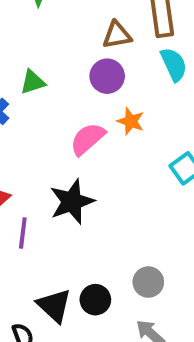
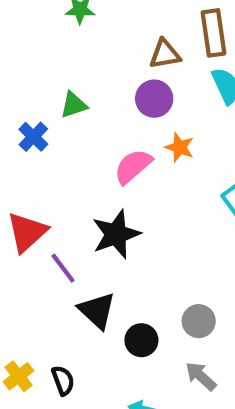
purple line: (23, 233) -> (63, 268), turned -44
black triangle: (54, 306) -> (97, 311), moved

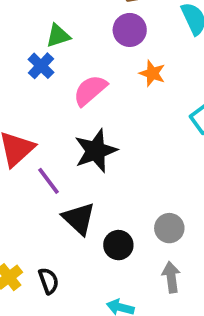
blue cross: (33, 137) -> (41, 66), moved
pink semicircle: (133, 166) -> (90, 90), moved
gray arrow: (201, 376) -> (171, 277), turned 40

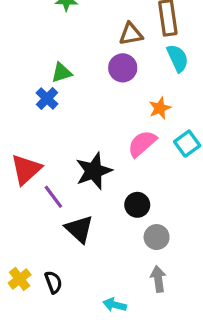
orange star: (152, 73) -> (160, 108), moved, turned 30
pink semicircle: (90, 90) -> (142, 144), moved
black circle: (118, 245) -> (137, 205), moved

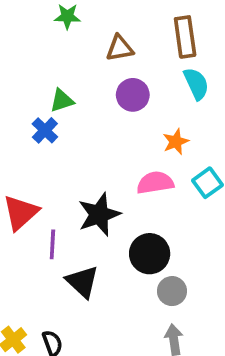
brown triangle: (131, 34) -> (120, 48), moved
pink semicircle: (142, 144) -> (155, 183), turned 32
purple line: (53, 197) -> (52, 244), turned 40
black circle: (137, 205) -> (150, 254), size x1.4

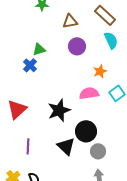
brown rectangle: (185, 37) -> (105, 15), turned -40
purple line: (52, 244) -> (28, 146), moved
black triangle: (82, 282) -> (66, 146), moved

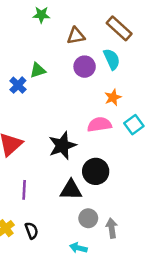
cyan semicircle: (111, 40) -> (112, 59), moved
blue cross: (30, 65) -> (18, 85), moved
black triangle: (66, 146) -> (71, 190), turned -42
gray circle: (98, 151) -> (88, 218), moved

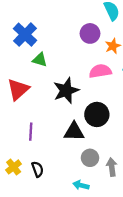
purple circle: (85, 67) -> (90, 33), moved
green triangle: (38, 70) -> (40, 60), moved, turned 35
blue cross: (18, 85) -> (25, 35), size x1.5

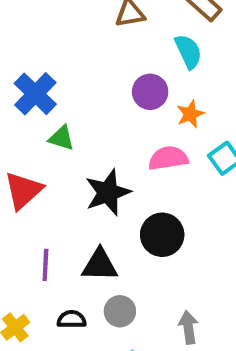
black triangle: (74, 132) -> (100, 265), moved
gray circle: (90, 158) -> (120, 311), moved
black semicircle: (38, 169) -> (72, 319), moved, turned -70

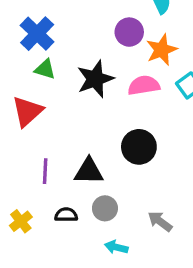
orange star: (190, 114) -> (162, 50), size x1.4
green triangle: (62, 138) -> (45, 69), moved
black star: (108, 192) -> (95, 79), moved
gray arrow: (188, 327) -> (160, 221), turned -45

